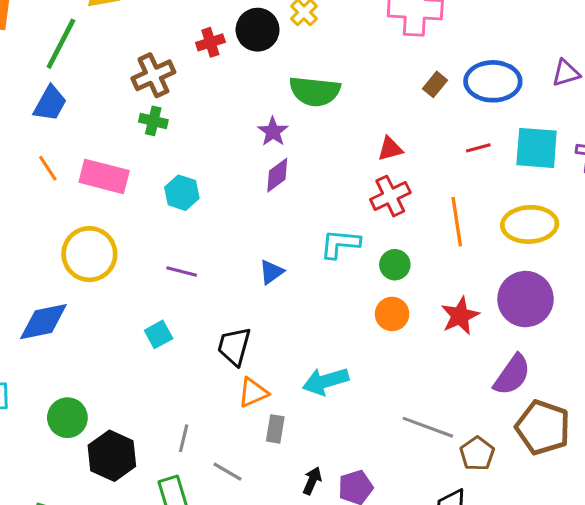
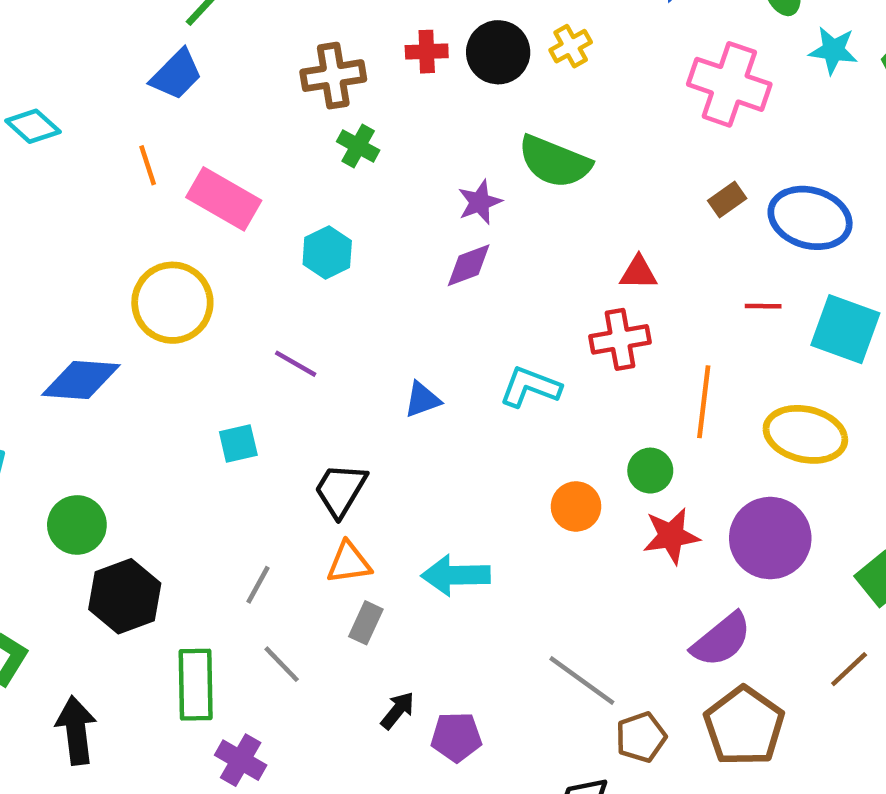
green cross: (153, 121) -> (358, 146), moved
green circle: (395, 265) -> (650, 471), moved
gray line: (184, 438) -> (258, 585), moved

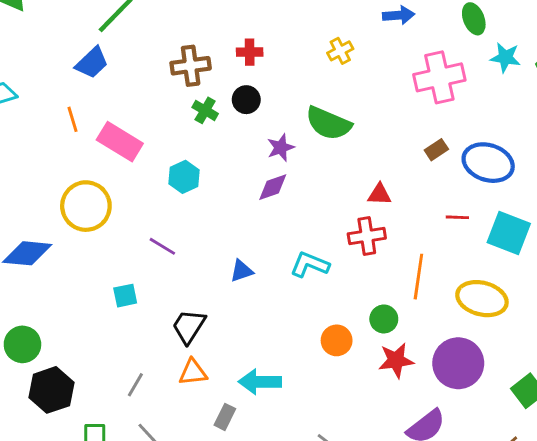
black circle: (498, 52) -> (246, 100), moved, size x0.7
pink cross: (729, 84) -> (439, 77), turned -33
gray rectangle: (366, 623) -> (225, 417), moved

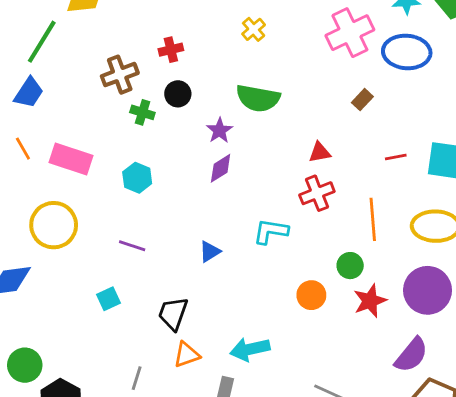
blue ellipse: (488, 163) -> (407, 52), moved

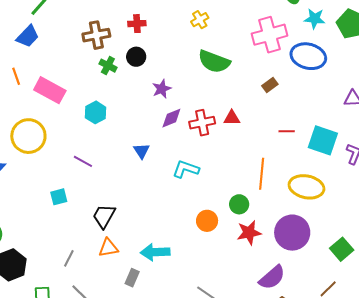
green semicircle: (258, 98) -> (214, 62), moved
purple diamond: (221, 168) -> (171, 118), moved
red cross: (317, 193) -> (202, 123), moved
blue triangle: (210, 252) -> (142, 151), moved, turned -42

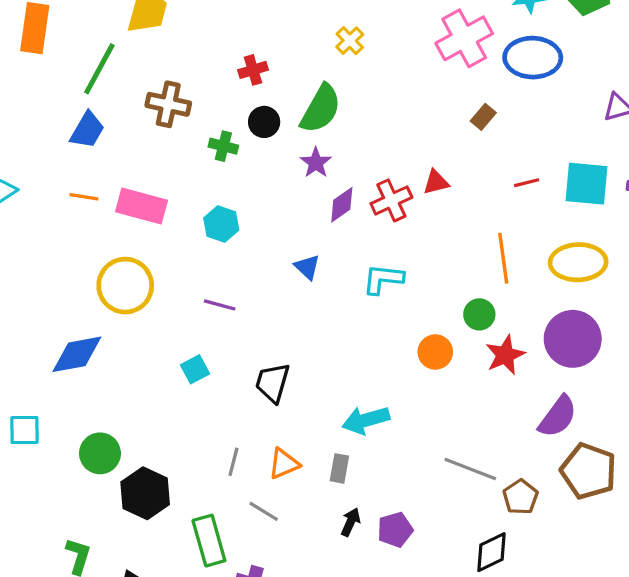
brown cross: (96, 35) -> (168, 104), moved, turned 36
green semicircle: (214, 62) -> (321, 109), moved, turned -68
orange line: (16, 76) -> (84, 197), turned -48
orange triangle: (108, 248) -> (284, 464), moved

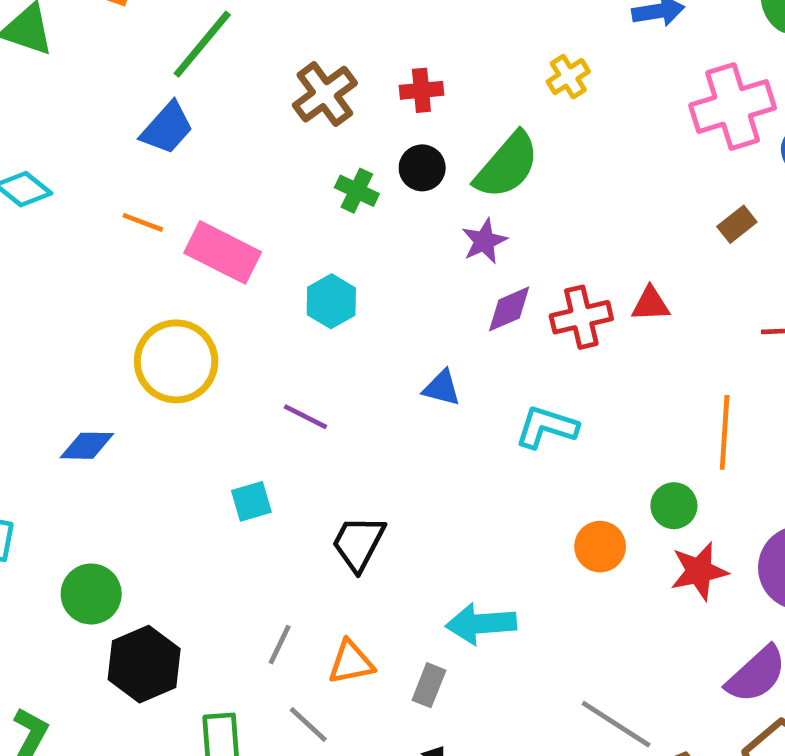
brown cross: (168, 104) -> (325, 94), moved, turned 30
blue triangle: (307, 267) -> (442, 388), turned -40
blue diamond: (77, 354) -> (87, 446), size x0.7

